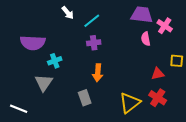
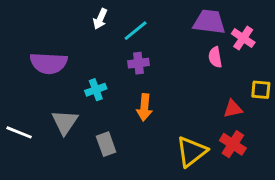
white arrow: (68, 13) -> (100, 19), turned 64
cyan cross: (55, 61) -> (96, 90), moved
gray rectangle: (85, 98) -> (106, 144), moved
white line: (19, 109) -> (19, 132), moved

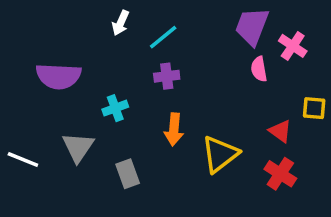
purple trapezoid: (209, 22) -> (252, 26), turned -76
red triangle: (233, 109) -> (280, 131), turned 48
yellow triangle: (192, 152) -> (220, 154), moved

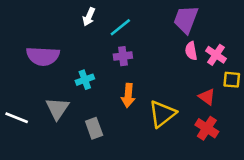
pink cross: (293, 46) -> (216, 55), moved

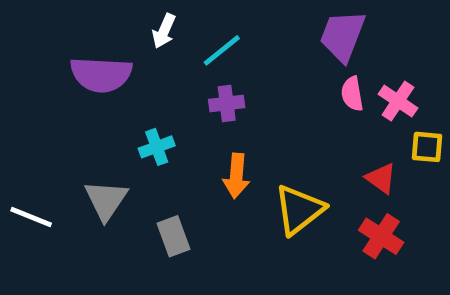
purple semicircle: (43, 56) -> (101, 75), moved

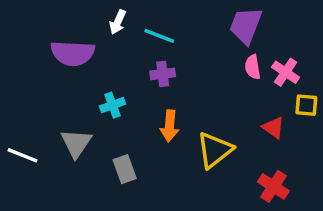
cyan line: (222, 50) -> (159, 36), turned 60
red cross: (381, 236) -> (273, 186), moved

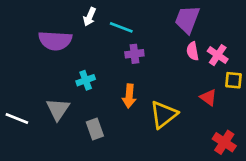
purple cross: (163, 74) -> (134, 54), moved
red cross: (273, 186) -> (224, 142), moved

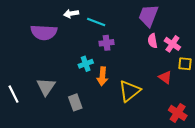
white arrow: (90, 17) -> (71, 14), turned 56
cyan cross: (86, 80) -> (86, 64), moved
white line: (17, 118) -> (14, 94), turned 42

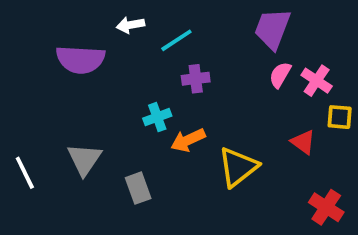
cyan line: (96, 22) -> (176, 40), turned -54
pink semicircle: (153, 41) -> (280, 75), turned 40
orange arrow: (102, 76) -> (188, 140), turned 60

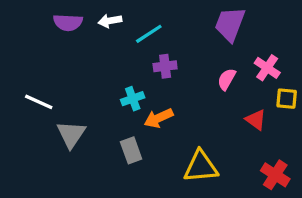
purple semicircle: (80, 59) -> (68, 22), moved, size x0.7
pink semicircle: (280, 75) -> (227, 79), moved
yellow triangle: (238, 167) -> (201, 167), moved, turned 33
white line: (25, 173) -> (39, 102), moved, turned -40
gray rectangle: (138, 188) -> (131, 150), moved

